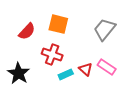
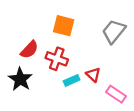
red semicircle: (27, 31) -> (29, 50), moved
pink rectangle: (107, 67) -> (116, 94), moved

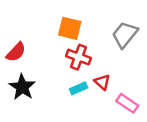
red semicircle: (29, 50) -> (16, 52), moved
red cross: (57, 59) -> (79, 57), moved

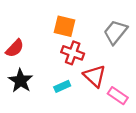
red triangle: (102, 82) -> (95, 76), size x1.5
cyan rectangle: (79, 88) -> (62, 86), moved

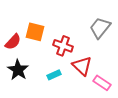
orange square: (65, 26) -> (35, 32), moved

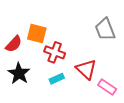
gray trapezoid: (100, 28) -> (105, 29), turned -60
red cross: (63, 46) -> (55, 52), moved

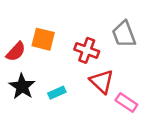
red cross: (55, 52) -> (87, 50), moved
cyan rectangle: (57, 79) -> (57, 93), moved

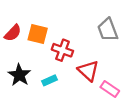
red cross: (87, 50) -> (62, 50), moved
red semicircle: (16, 52) -> (13, 33), moved

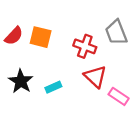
red cross: (62, 50) -> (85, 46), moved

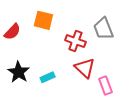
orange square: (41, 37) -> (43, 20), moved
pink rectangle: (119, 96) -> (105, 86), turned 36

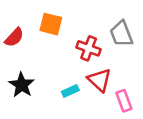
cyan rectangle: (48, 77) -> (70, 91), moved

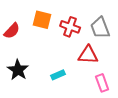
red cross: (89, 48) -> (70, 27), moved
red triangle: (100, 80) -> (88, 55), moved, turned -40

